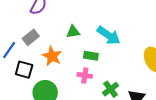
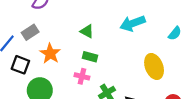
green triangle: (73, 32) -> (87, 31), moved, turned 32
cyan arrow: (109, 35) -> (133, 23), moved, turned 120

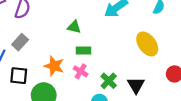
orange star: (50, 54) -> (54, 66), moved
pink cross: (82, 76) -> (81, 71), turned 32

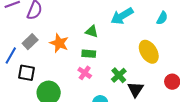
green triangle: (74, 27) -> (92, 32), moved
orange star: (54, 66) -> (59, 43), moved
green cross: (109, 81) -> (119, 75), moved

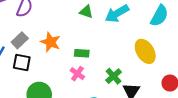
cyan semicircle: (162, 18) -> (159, 16), size x1.5
green triangle: (92, 32) -> (86, 12), moved
black square: (27, 73) -> (22, 62), moved

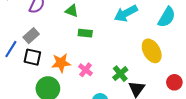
green triangle: (86, 12) -> (72, 11), moved
orange star: (50, 42) -> (61, 63), moved, turned -30
green rectangle: (82, 53) -> (85, 33), moved

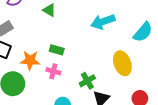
green rectangle: (85, 33) -> (57, 50), moved
pink cross: (86, 70) -> (53, 71), turned -32

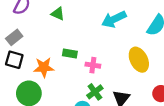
pink cross: (53, 71) -> (93, 65), moved
green cross: (87, 81) -> (95, 92), moved

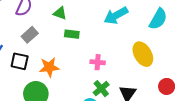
gray rectangle: (14, 37) -> (30, 35), moved
green rectangle: (70, 54) -> (72, 34), moved

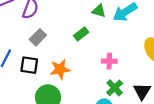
green triangle: (60, 13) -> (99, 11), moved
green rectangle: (72, 34) -> (81, 34), turned -40

